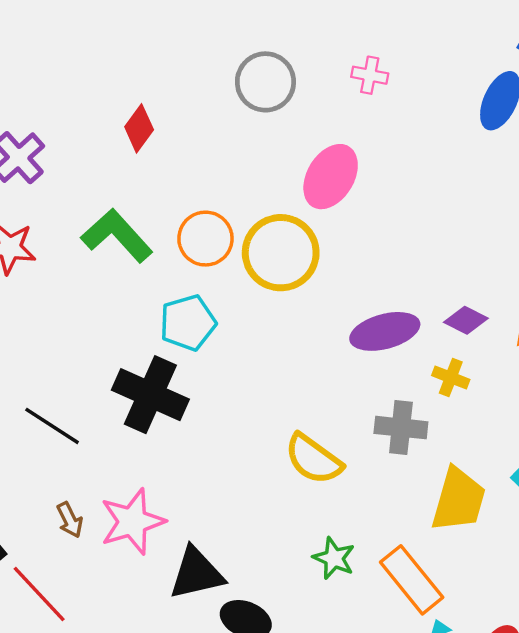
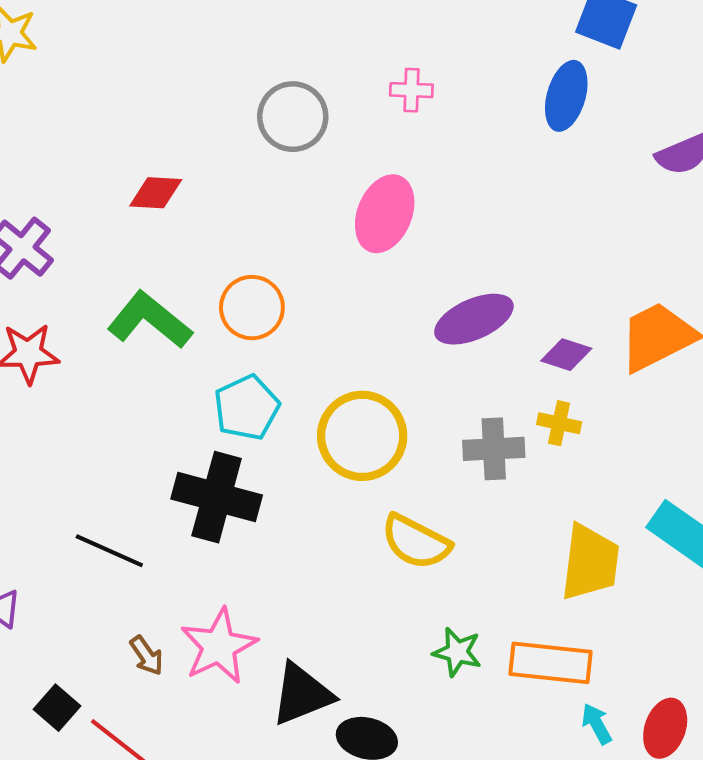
red diamond: (139, 128) -> (156, 193), turned 66
yellow circle: (281, 253) -> (362, 436), moved
purple ellipse: (385, 331) -> (474, 319), moved
gray cross: (401, 428) -> (494, 449), moved
orange rectangle: (412, 580) -> (551, 663), turned -36

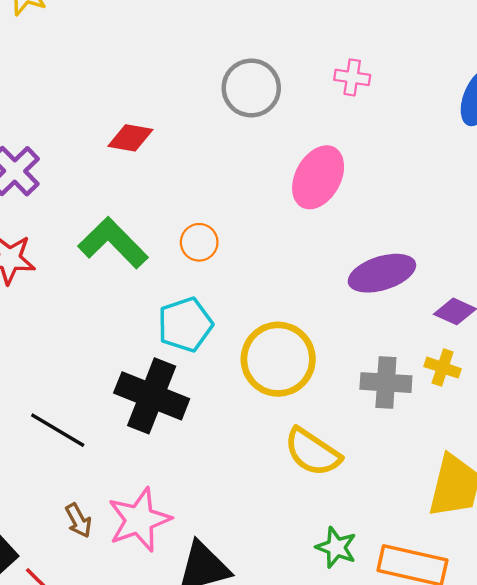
orange circle: (252, 308) -> (199, 242), size x0.7

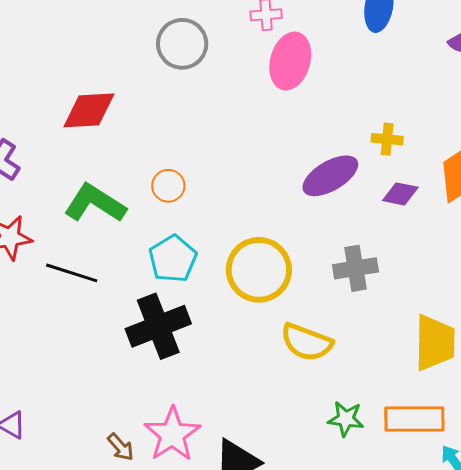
red diamond: (130, 138) -> (89, 110), size x1.4
pink ellipse: (318, 177) -> (290, 61), moved
yellow cross: (443, 368) -> (387, 139), moved
black cross: (152, 396) -> (158, 326), turned -30
black line: (58, 430) -> (72, 273), moved

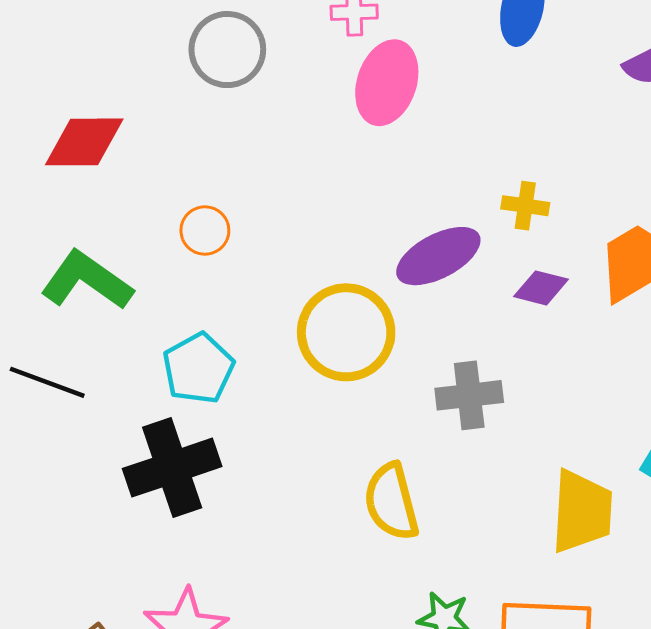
orange circle: (168, 186) -> (205, 230), moved
yellow circle: (259, 270) -> (346, 332), moved
yellow semicircle: (307, 342) -> (391, 502), turned 52

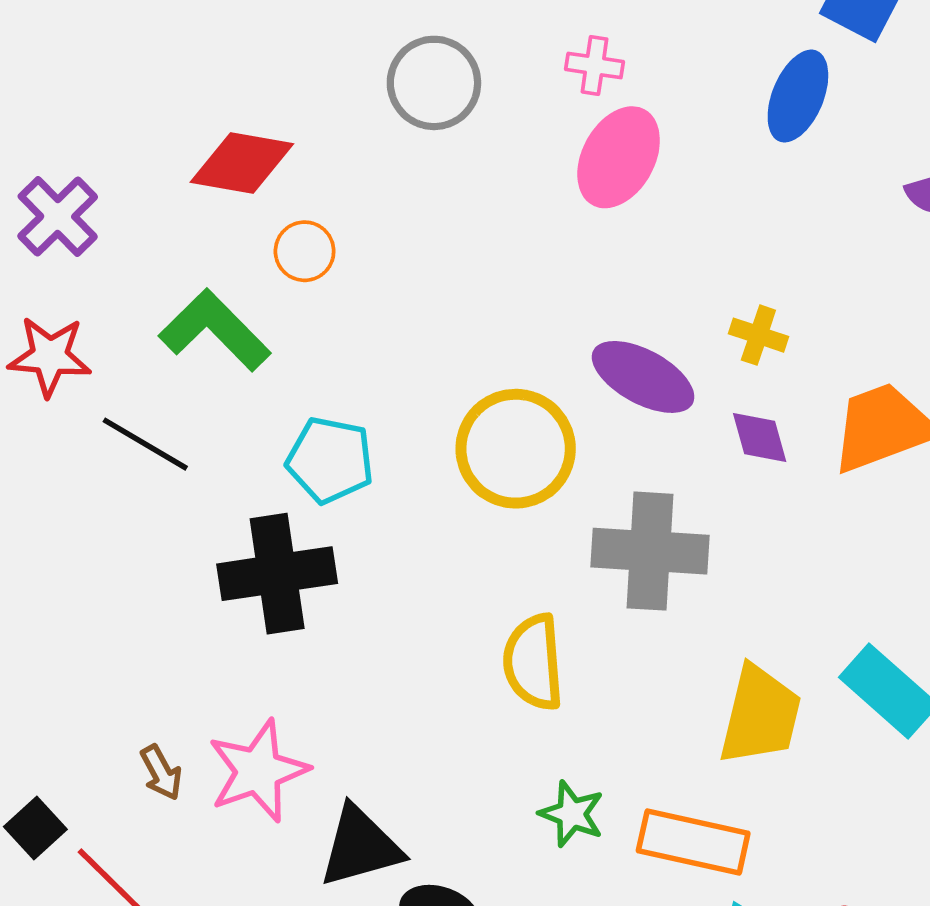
orange circle: (205, 230) -> (305, 251), moved
purple ellipse: (438, 256) -> (643, 377), turned 46
purple diamond: (541, 288) -> (760, 437), turned 50
cyan pentagon: (198, 368) -> (330, 460), turned 30
gray cross: (469, 395) -> (650, 551), size x1.4

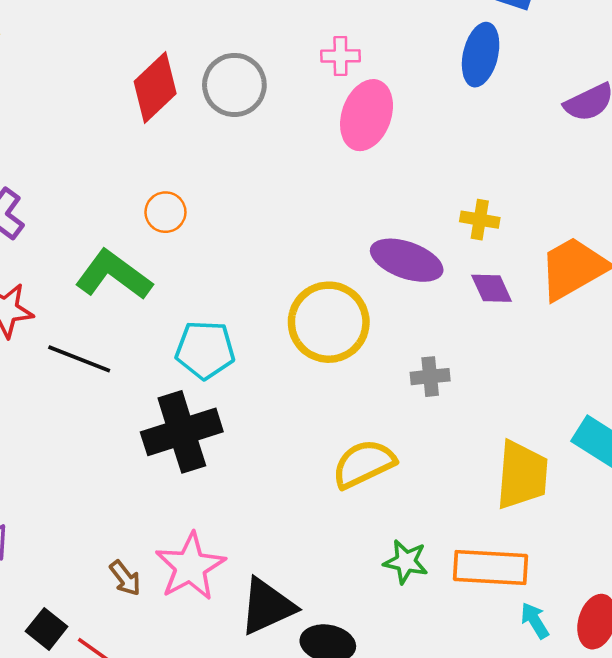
red diamond: (242, 163) -> (155, 87), moved, turned -44
gray cross: (650, 551) -> (430, 377), size x0.5
yellow semicircle: (533, 662) -> (364, 464), turned 78

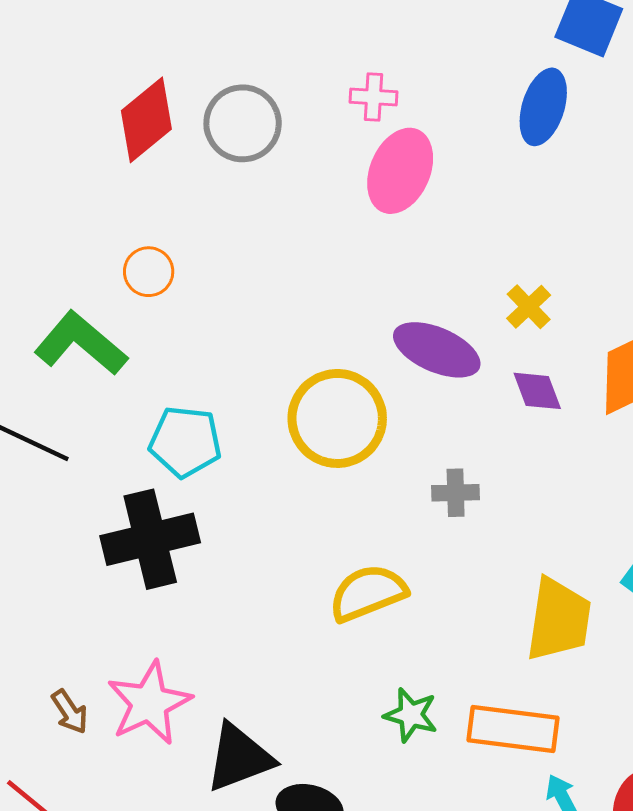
yellow cross: (480, 220) -> (529, 307), turned 33

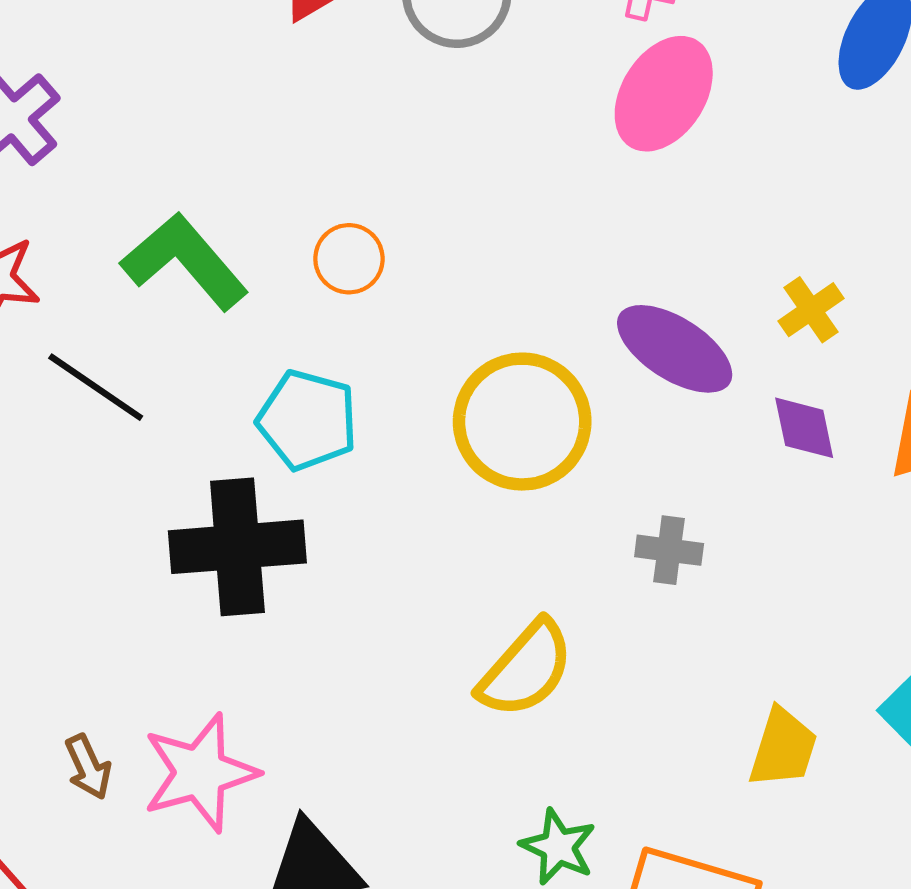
orange circle: (149, 272) -> (349, 259), moved
yellow semicircle: (368, 593) -> (526, 669), turned 144
yellow trapezoid: (559, 620) -> (783, 748), size x0.7

